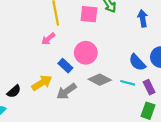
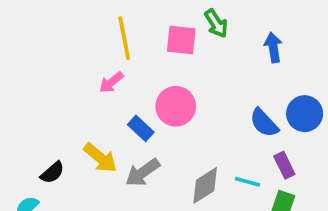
gray diamond: (100, 80) -> (205, 185), moved, turned -60
yellow arrow: (42, 83) -> (100, 158), turned 72
cyan line: (128, 83) -> (248, 182), moved

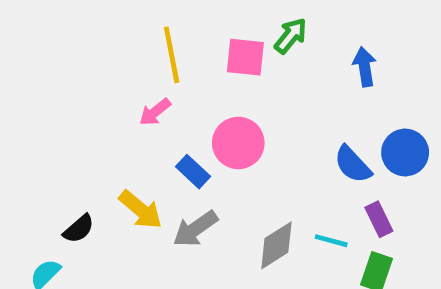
green arrow: (216, 23) -> (291, 36), turned -108

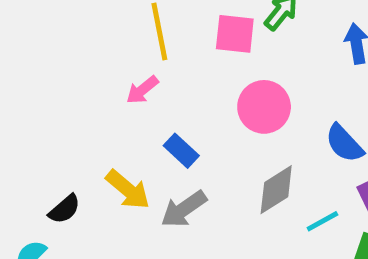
pink circle: (238, 143) -> (264, 107), moved
cyan line: (331, 241) -> (322, 221), turned -44
gray diamond: (276, 245) -> (276, 190), moved

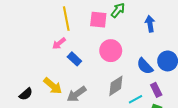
blue rectangle: (181, 151) -> (74, 59), moved

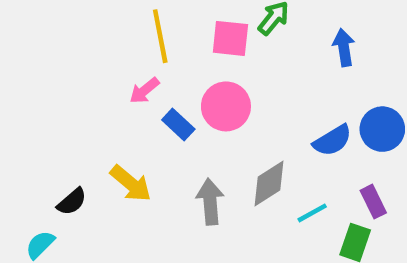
pink circle: (111, 51) -> (226, 106), moved
blue semicircle: (145, 66) -> (332, 140), turned -78
purple rectangle: (156, 90) -> (373, 202), moved
gray arrow: (77, 94) -> (210, 202), moved, turned 120

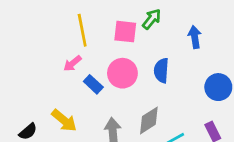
blue semicircle: (332, 140) -> (161, 70), moved, turned 125

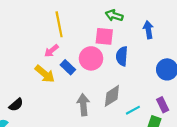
green arrow: (152, 19) -> (114, 15), turned -112
pink square: (125, 32) -> (104, 36), moved
yellow arrow: (64, 120) -> (45, 74), moved

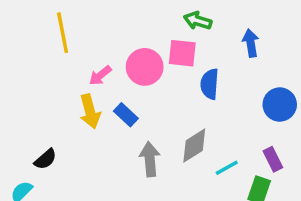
yellow line: (59, 24) -> (63, 33), moved
pink circle: (91, 58) -> (145, 67), moved
blue rectangle: (68, 67) -> (126, 115), moved
yellow arrow: (45, 74) -> (90, 111), turned 35

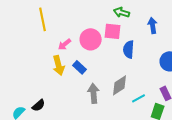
black semicircle: (45, 159) -> (39, 105), moved

